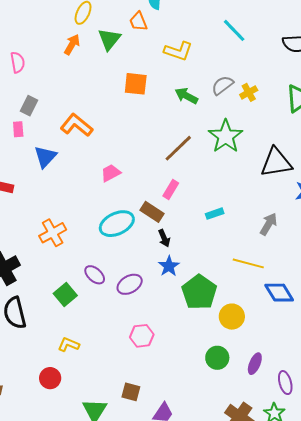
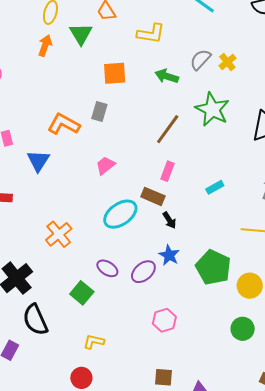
gray rectangle: (29, 106) -> (99, 111), moved
blue star: (169, 266) -> (169, 255), moved

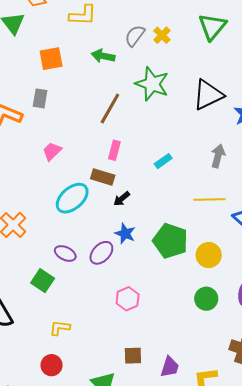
black arrow: (169, 220) -> (122, 199), turned 90

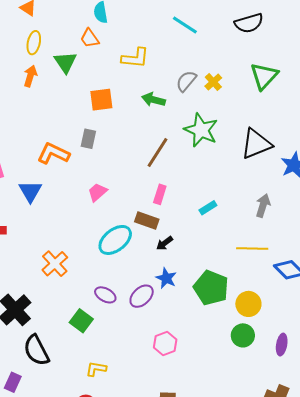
green circle: (206, 299) -> (243, 335), moved

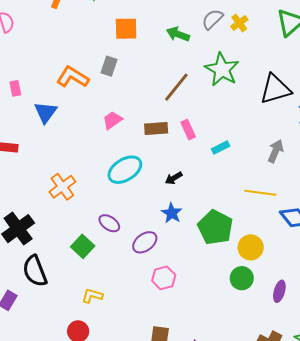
pink rectangle: (160, 194) -> (188, 130), moved, turned -48
brown rectangle: (147, 221) -> (156, 129), moved, turned -30
purple ellipse: (142, 296) -> (145, 242), moved

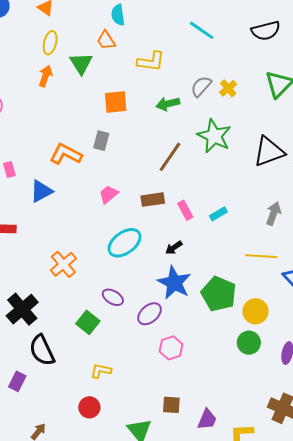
green arrow: (178, 34) -> (168, 104), turned -30
blue triangle: (46, 112) -> (41, 191), turned 30
pink rectangle: (188, 130) -> (185, 210), moved
blue star: (172, 213) -> (174, 283), size x1.6

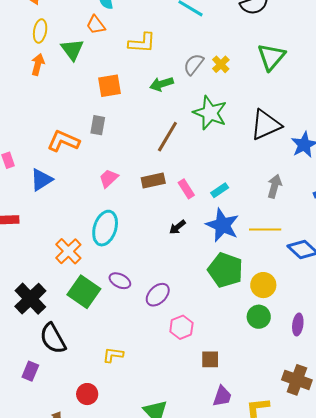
cyan ellipse: (125, 243) -> (105, 228), moved, turned -32
blue star: (174, 283) -> (222, 225), moved
green square: (88, 322) -> (84, 292), moved, size x1.4
brown square: (171, 405) -> (210, 359), moved
red circle: (89, 407) -> (87, 394), moved

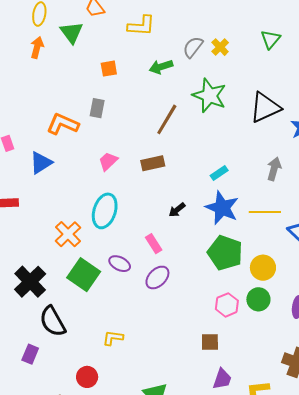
green triangle: (271, 57) -> (271, 39), size x0.7
orange square: (109, 86) -> (109, 69), size x0.7
pink rectangle: (186, 189) -> (154, 244), moved
pink hexagon: (181, 327) -> (227, 305), moved

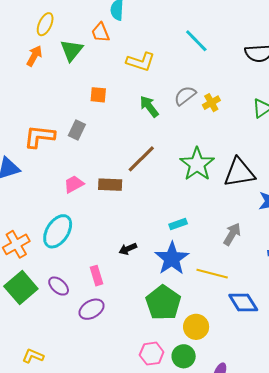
green arrow: (161, 67) -> (149, 106), turned 55
green star: (209, 96) -> (197, 164), moved
orange L-shape: (63, 124) -> (39, 137), turned -32
brown rectangle: (153, 163) -> (110, 185), moved

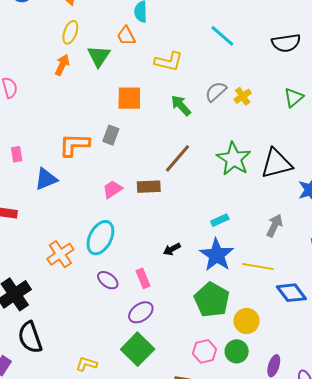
orange square: (98, 95) -> (129, 98), size x1.5
purple ellipse: (59, 286) -> (108, 280), moved
green square: (21, 287) -> (138, 349), moved

